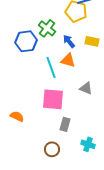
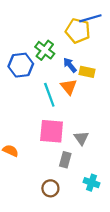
yellow rectangle: (92, 41) -> (87, 72), moved
orange triangle: (68, 60) -> (69, 87), turned 35
gray triangle: (86, 88) -> (81, 138), moved, turned 32

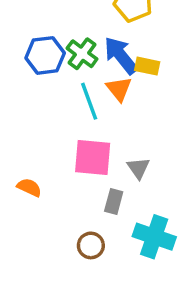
green cross: (45, 50) -> (82, 54), moved
blue arrow: (70, 65) -> (121, 55), size x1.6
cyan cross: (92, 183) -> (154, 237), size x1.6

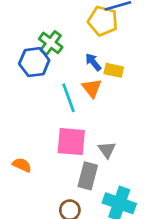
green cross: (82, 54) -> (51, 43), moved
blue arrow: (121, 55) -> (93, 62), size x0.6
gray rectangle: (114, 201) -> (88, 176), size x1.4

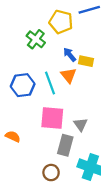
yellow pentagon: (103, 21) -> (61, 22), moved
blue hexagon: (34, 62) -> (23, 85), moved

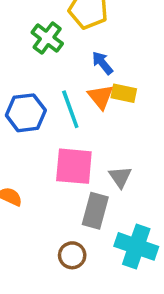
yellow rectangle: (86, 61) -> (124, 93), moved

